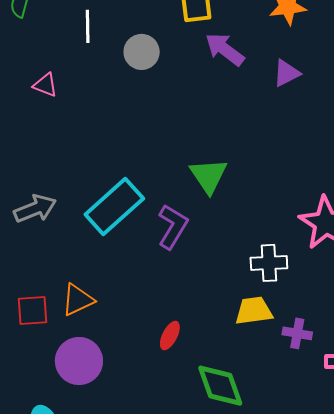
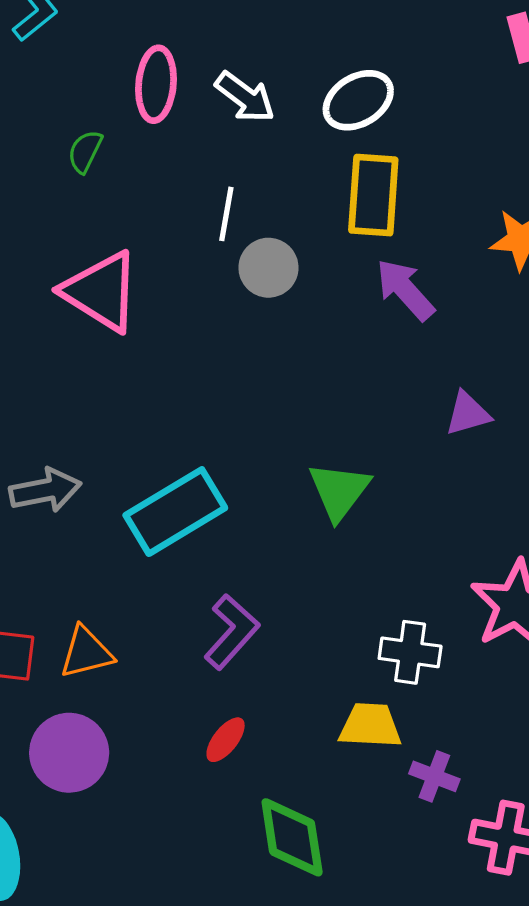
white line: (88, 26) -> (226, 214), moved
purple triangle: (286, 73) -> (468, 414), moved
pink triangle: (45, 85) -> (101, 291), size x2.0
purple L-shape: (173, 227) -> (232, 632), moved

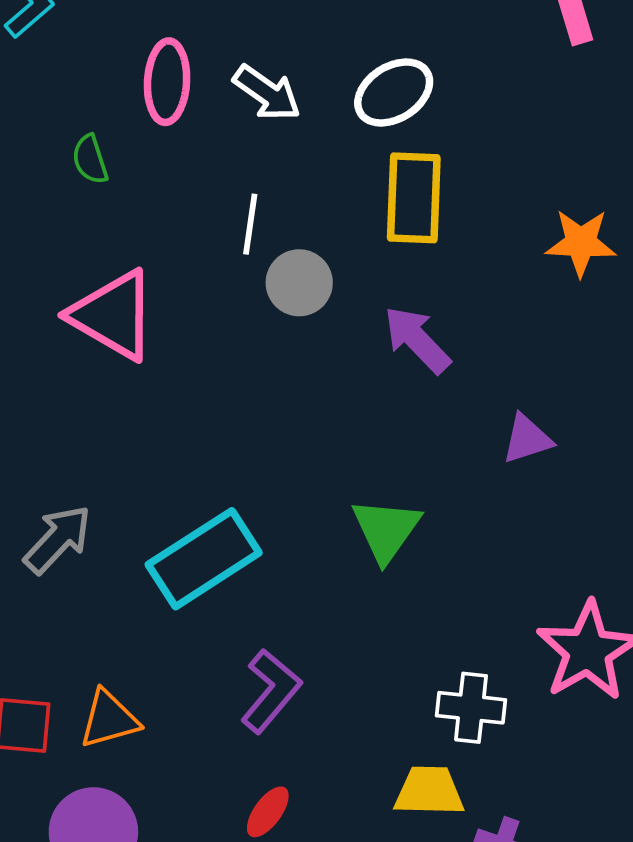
green semicircle: (85, 151) -> (90, 159), turned -42
purple arrow: (405, 290) -> (417, 340), moved
gray arrow: (45, 490) -> (58, 539), turned -34

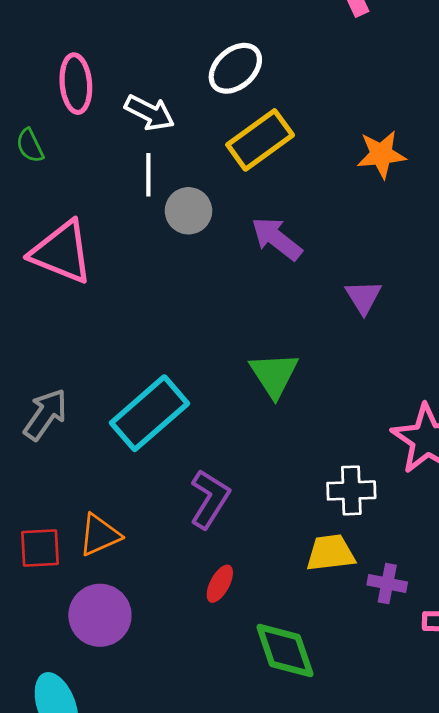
white arrow: (267, 93) -> (150, 113), moved
yellow rectangle: (414, 198) -> (260, 140), turned 60
purple triangle: (527, 439) -> (363, 297), turned -36

